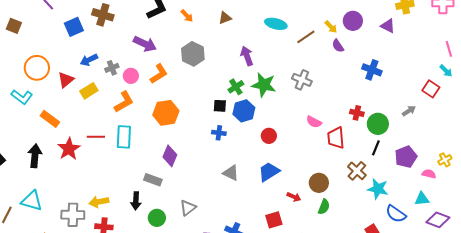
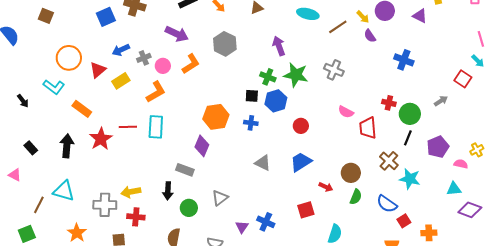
green cross: (236, 87) -> (268, 77), turned -35
orange hexagon: (166, 113) -> (216, 117), moved
blue semicircle: (396, 214) -> (387, 204), moved

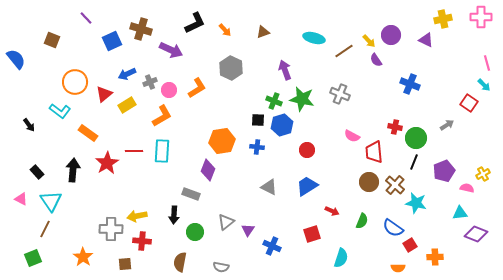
purple arrow: (177, 34) -> (171, 50), moved
brown circle: (351, 173) -> (369, 182), moved
cyan triangle: (64, 191) -> (51, 201), moved, turned 40
purple triangle: (242, 227) -> (248, 230), moved

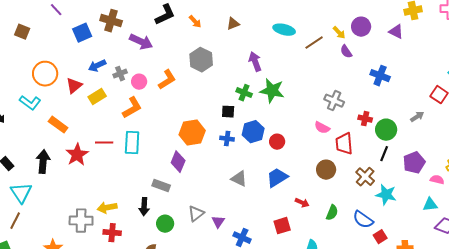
gray cross: (340, 94) -> (334, 101), moved
blue hexagon: (282, 125) -> (253, 132), moved
brown circle: (369, 182) -> (326, 170), moved

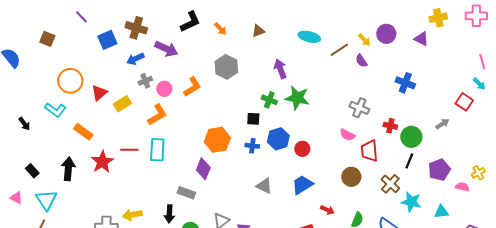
purple semicircle: (346, 52) -> (361, 61), moved
blue arrow: (97, 66) -> (135, 59), moved
cyan triangle: (430, 205) -> (441, 212), moved

